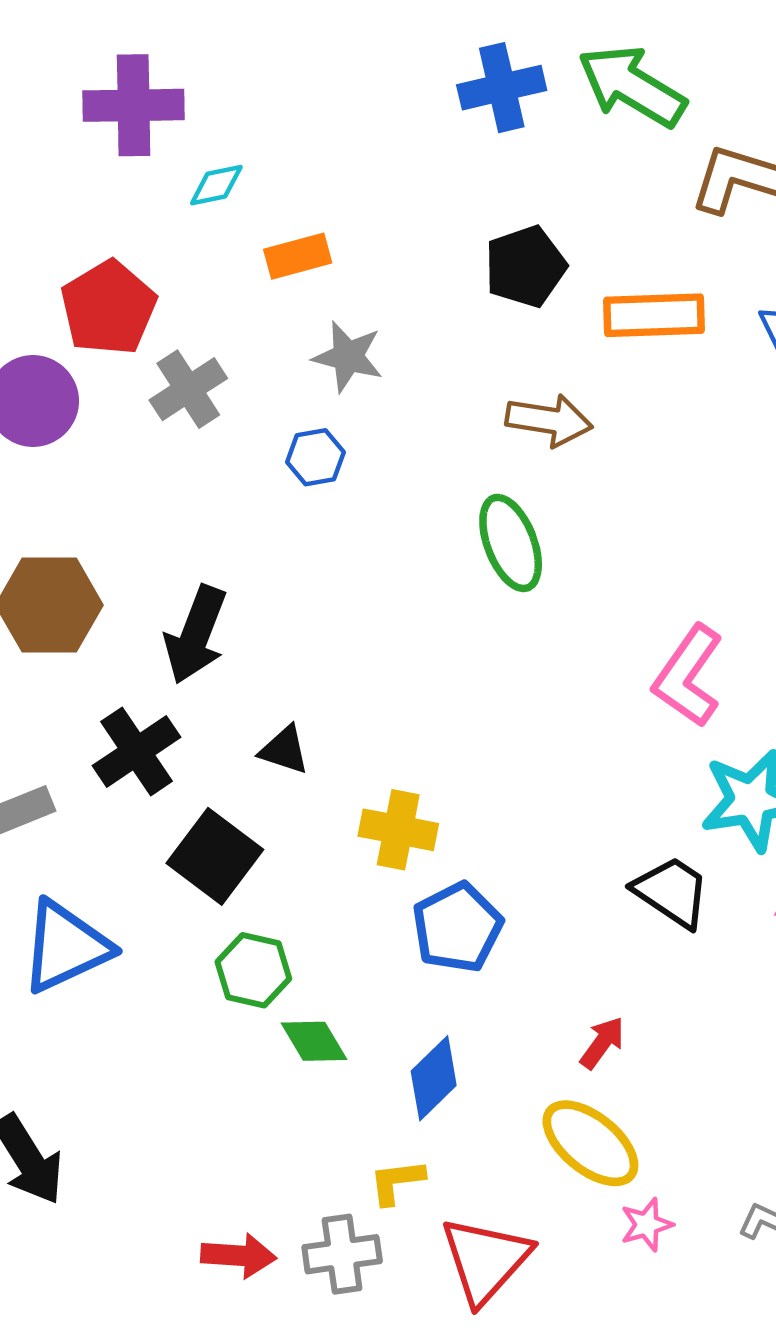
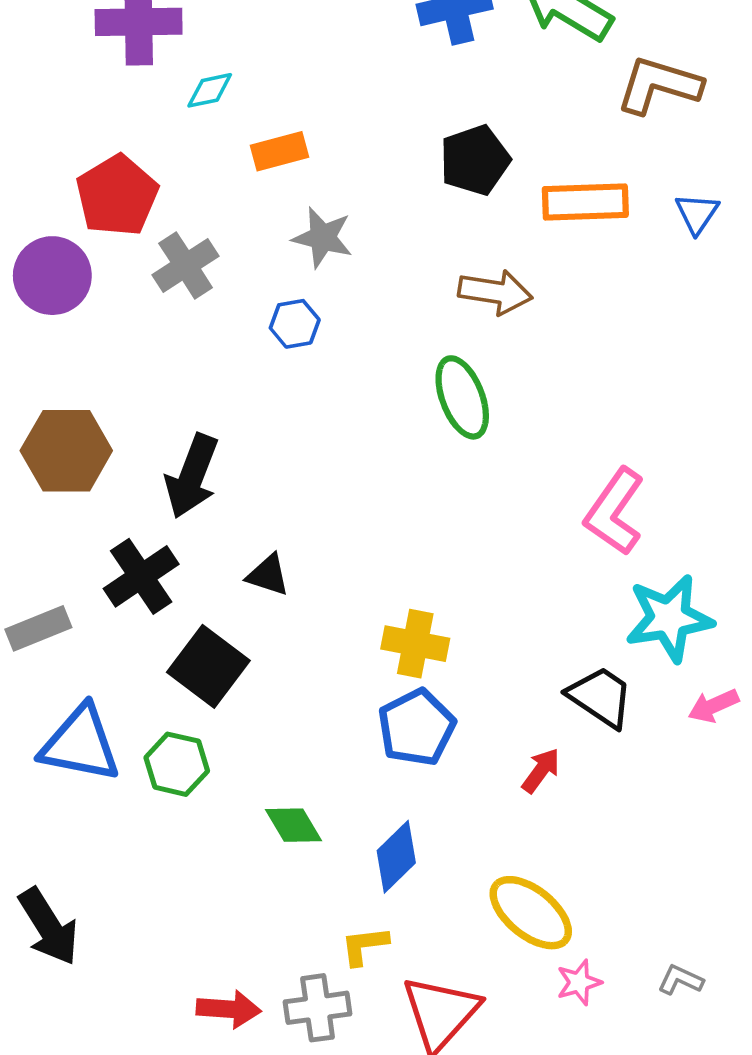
yellow cross: (398, 830) -> (415, 644), moved
blue triangle: (66, 947) -> (80, 744), turned 36
green hexagon: (253, 970) -> (177, 764), moved
red arrow: (602, 1043) -> (541, 771), moved

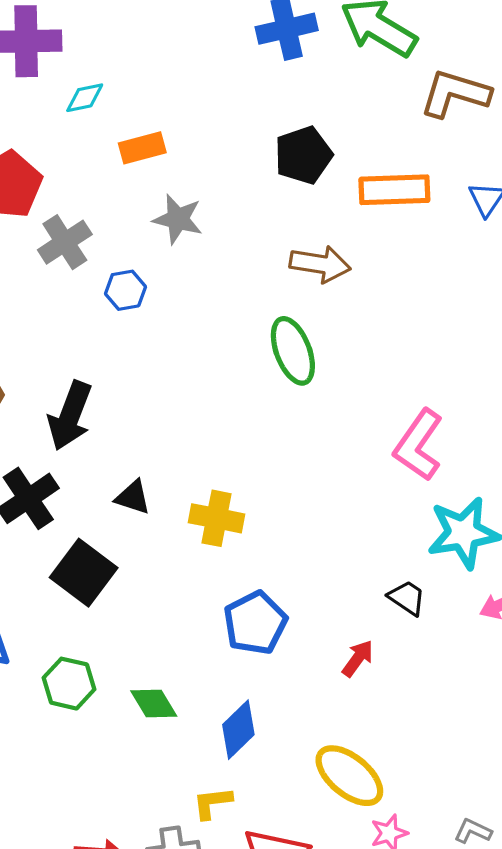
blue hexagon: (295, 324) -> (125, 290), moved
yellow cross: (415, 644) -> (217, 518), moved
black trapezoid: (601, 697) -> (407, 598), size x0.7
green hexagon: (177, 764) -> (69, 684), moved

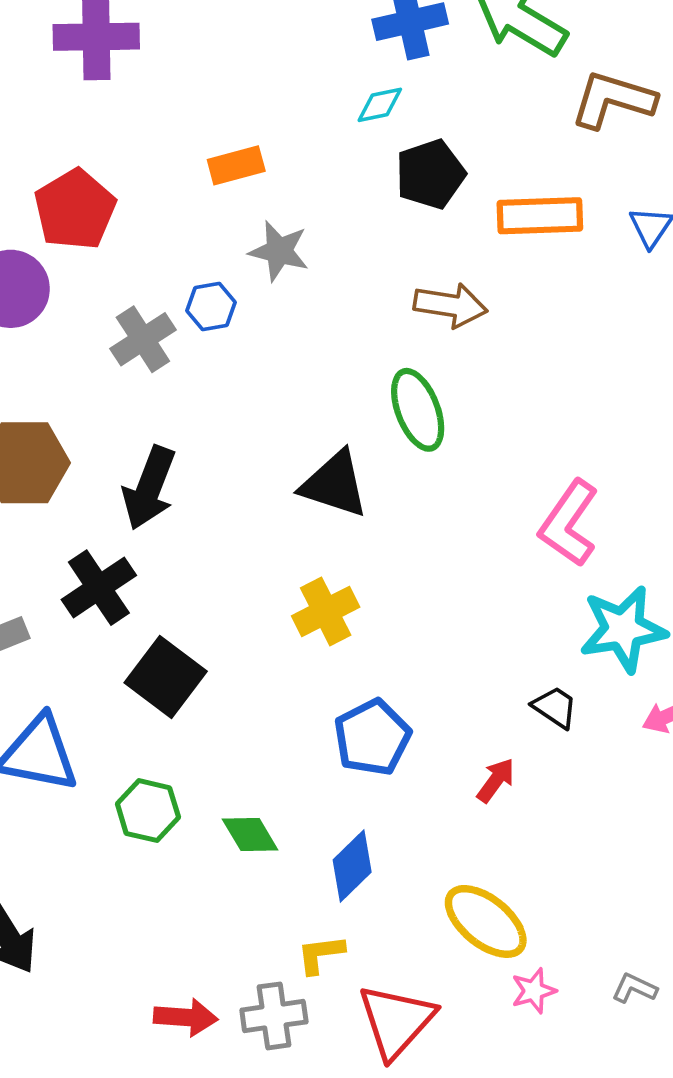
cyan diamond: (85, 98) -> (380, 105), moved
gray cross: (65, 242) -> (143, 339), moved
blue hexagon: (125, 290) -> (211, 306), moved
black triangle: (133, 497) -> (334, 484), moved, size x1.6
yellow cross: (217, 518) -> (326, 611), turned -38

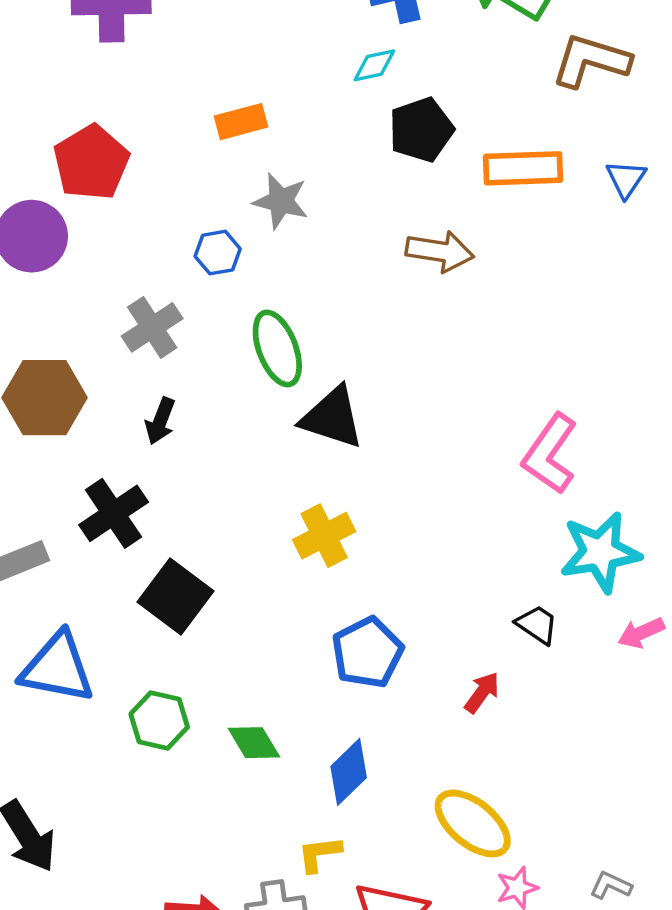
gray cross: (143, 339) -> (152, 327), moved
green ellipse: (418, 410) -> (277, 348), moved
black arrow: (149, 488) -> (160, 421), size x0.6

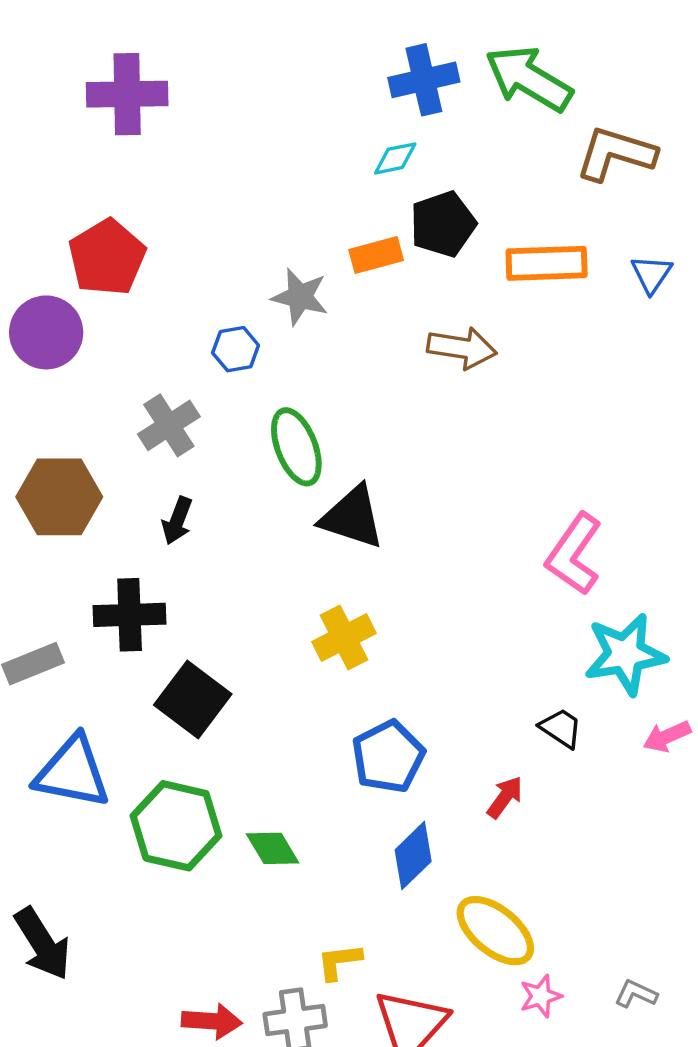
orange rectangle: (241, 122) -> (376, 255), moved
black cross: (114, 513) -> (130, 615), turned 32
green hexagon: (159, 721) -> (176, 826), size x1.5
blue diamond: (349, 772) -> (413, 856), moved

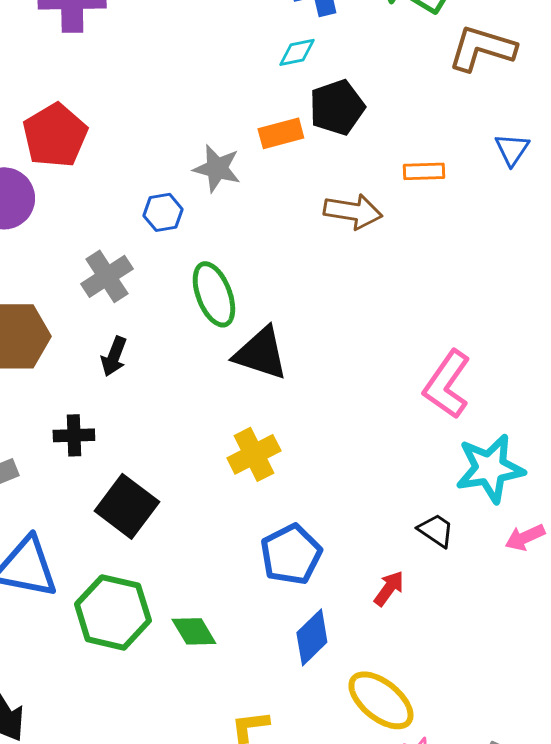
orange rectangle: (547, 263) -> (424, 171), moved, size x0.6
black cross: (130, 615) -> (74, 435), size x0.7

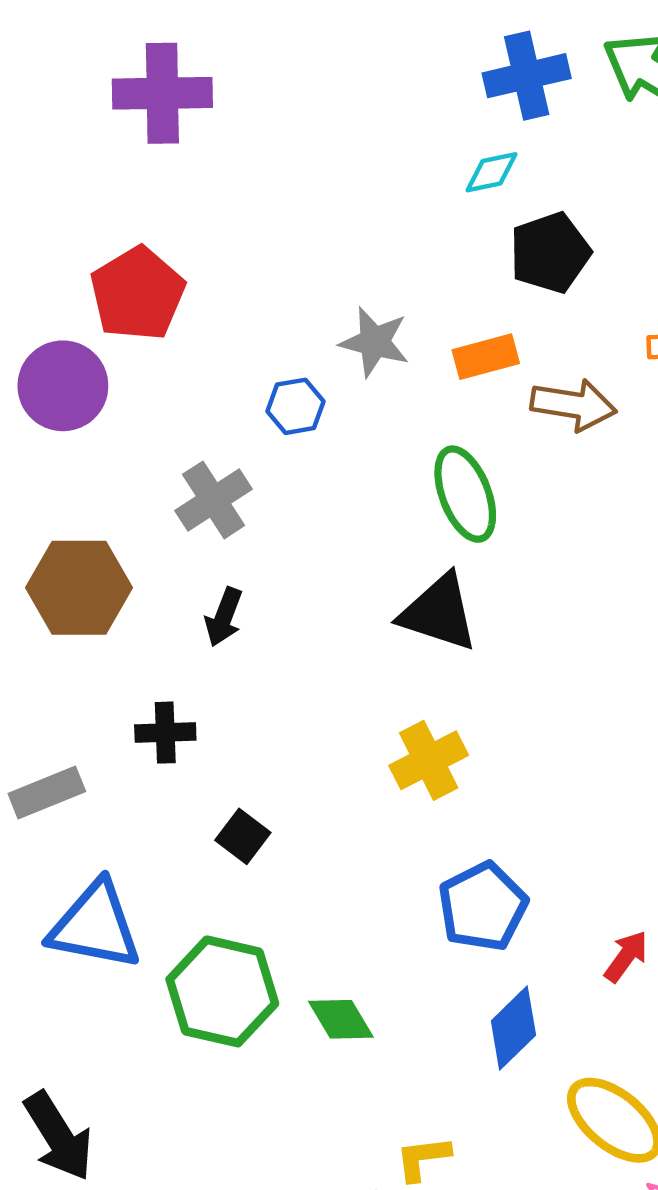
orange rectangle: (281, 133) -> (486, 357), moved
green ellipse: (214, 294) -> (465, 494), moved
black square: (127, 506) -> (243, 836), size x0.6

